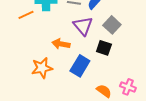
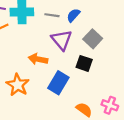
orange star: (42, 68) -> (18, 85), turned -30

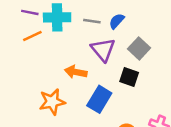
orange star: (18, 85) -> (52, 102), turned 30

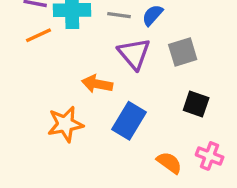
gray square: (139, 48) -> (183, 52), turned 30
black square: (129, 77) -> (196, 104), moved

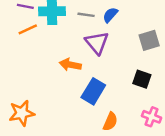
gray square: (183, 52) -> (149, 40), moved
orange star: (65, 124) -> (22, 113), moved
orange semicircle: (169, 163) -> (110, 122), moved, turned 78

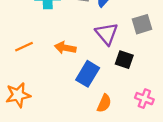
orange line: (28, 29) -> (24, 47), moved
purple triangle: (97, 43) -> (107, 34), moved
black square: (142, 79) -> (124, 60), moved

